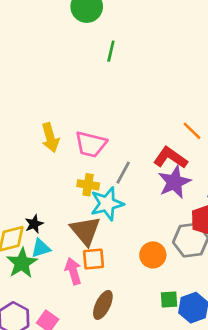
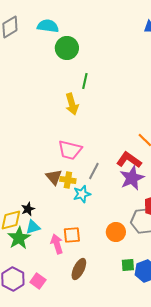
yellow arrow: (50, 138) -> (72, 104), moved
cyan star: (107, 204) -> (82, 194), size x0.7
brown triangle: (85, 231) -> (54, 177), moved, size x0.7

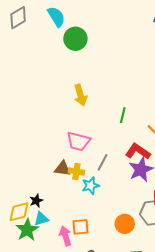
cyan semicircle: (48, 26) -> (56, 17), turned 50
green line: (85, 81) -> (123, 115), moved
brown triangle: (54, 177) -> (62, 168), turned -42

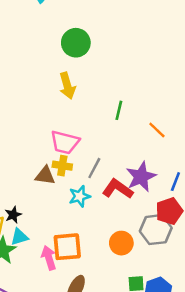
green circle: (75, 39) -> (76, 43), moved
red L-shape: (138, 151) -> (118, 189), moved
yellow cross: (76, 172) -> (62, 166), moved
orange square: (80, 227) -> (67, 247), size x1.4

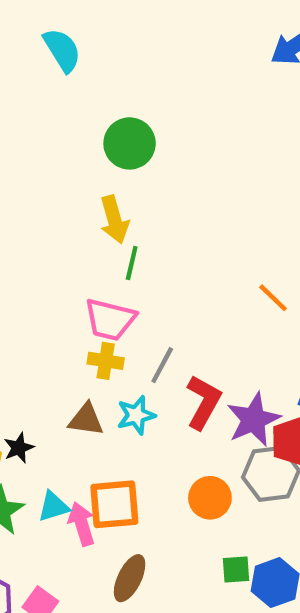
green line: (119, 110) -> (132, 263), moved
brown triangle: (45, 175) -> (86, 420), moved
purple star: (141, 177) -> (253, 420), moved
red L-shape: (118, 189) -> (203, 402), turned 84
cyan triangle: (19, 237) -> (53, 506), moved

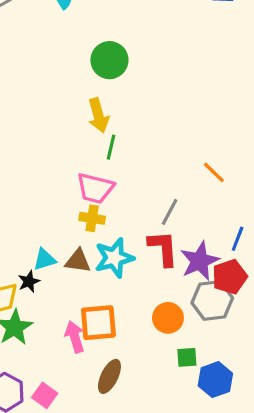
gray line: (162, 365) -> (170, 212), moved
red L-shape: (203, 402) -> (163, 248), turned -33
cyan star: (136, 415) -> (114, 258), size x1.4
cyan triangle: (53, 506) -> (45, 259), moved
green square: (236, 570) -> (187, 357), moved

